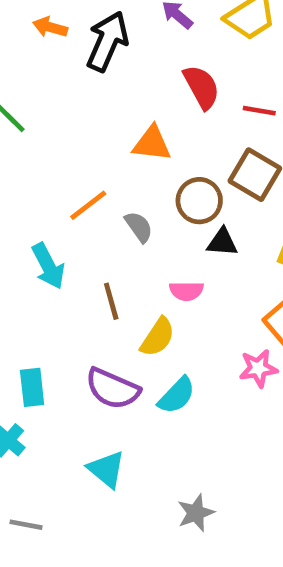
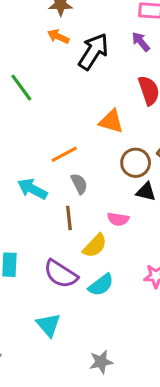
gray semicircle: (139, 227) -> (79, 184), moved
cyan arrow: (48, 266) -> (32, 189), turned 136

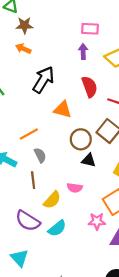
purple arrow: (141, 42) -> (83, 51), turned 40
black arrow: (93, 51) -> (43, 80), moved
pink semicircle: (118, 219) -> (75, 188), moved

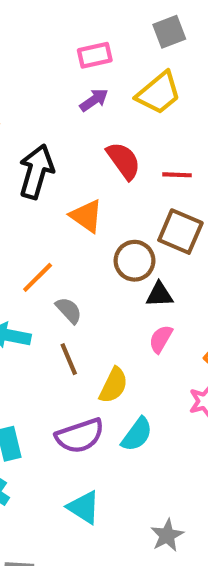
purple arrow: (83, 51) -> (94, 100), turned 72
orange triangle: (63, 110) -> (86, 216), turned 36
pink semicircle: (75, 188) -> (161, 339), moved, turned 128
purple semicircle: (28, 221) -> (80, 436), turned -35

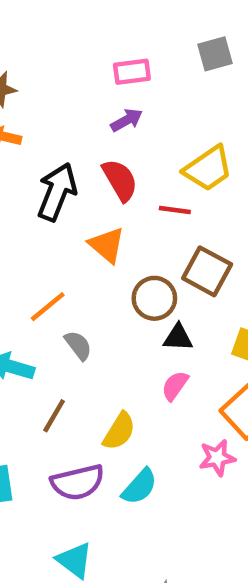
yellow trapezoid: (159, 93) -> (208, 169), moved
red semicircle: (124, 161) -> (120, 180), moved
red line: (177, 175) -> (175, 210), moved
brown line: (69, 359) -> (54, 416), moved, turned 48

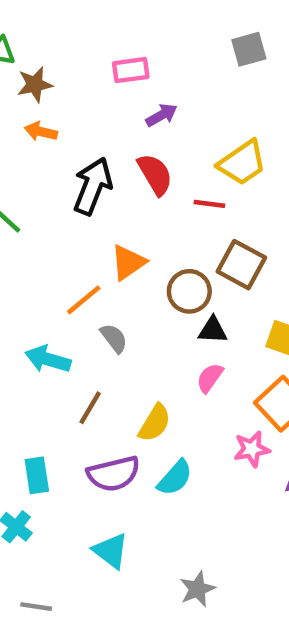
pink rectangle: (132, 72) -> (131, 70), moved
orange triangle: (107, 245) -> (128, 262), moved, turned 45

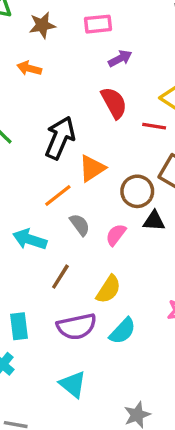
brown star: (35, 85) -> (42, 25), moved
black arrow: (93, 186) -> (60, 138), moved
pink semicircle: (210, 378) -> (116, 235), moved

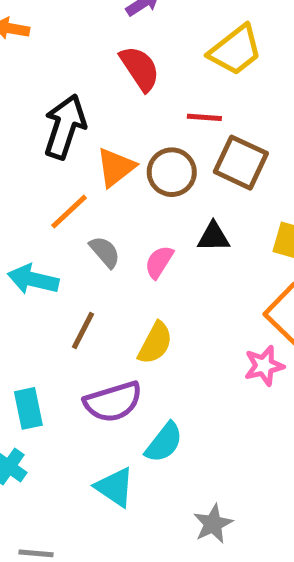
red line: (154, 126) -> (204, 117), moved
brown circle: (137, 191) -> (172, 172), moved
cyan semicircle: (123, 331) -> (164, 443), moved

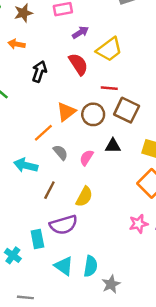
yellow trapezoid: (235, 50) -> (109, 49), moved
black arrow: (65, 127) -> (39, 72), moved, size x0.7
pink star: (264, 366) -> (139, 224), moved
cyan rectangle: (28, 408) -> (37, 239), moved
cyan semicircle: (164, 443) -> (91, 266), moved, turned -30

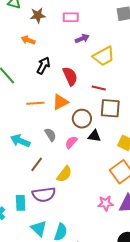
red semicircle: (78, 64) -> (70, 76), moved
brown square: (127, 110) -> (110, 108), turned -30
brown circle: (93, 114) -> (82, 119), moved
orange line: (43, 133) -> (35, 103), moved, turned 30

